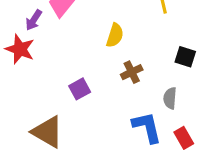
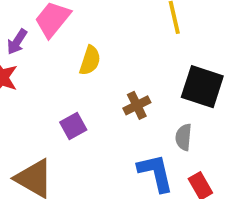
yellow semicircle: (115, 35) -> (90, 60), moved
black square: (185, 57) -> (202, 87), size x1.6

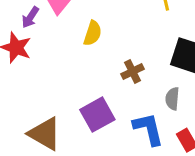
purple square: (73, 126) -> (97, 115), moved, size x1.5

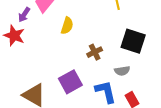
gray semicircle: (172, 99) -> (122, 71), turned -104

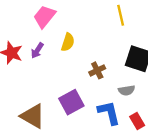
purple arrow: (24, 15) -> (37, 50), moved

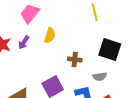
brown cross: (97, 70) -> (75, 59), turned 32

